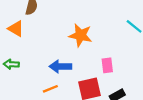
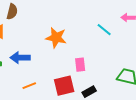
blue arrow: (60, 66) -> (20, 58), moved

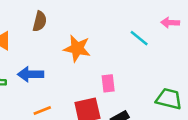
brown semicircle: (12, 12) -> (40, 21), moved

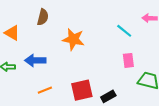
pink rectangle: (108, 83) -> (128, 60), moved

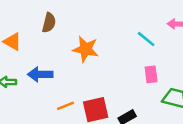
orange line: (45, 90) -> (65, 106), moved

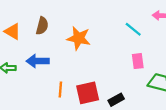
brown semicircle: (49, 23) -> (42, 26), moved
orange line: (65, 106) -> (60, 89), turned -63

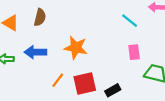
orange star: (79, 38) -> (76, 48), moved
orange line: (60, 89) -> (58, 80), turned 32

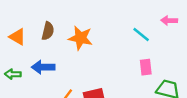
orange star: (76, 48) -> (80, 38), moved

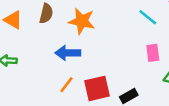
blue arrow: (43, 67) -> (68, 53), moved

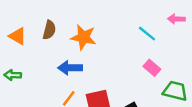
pink rectangle: (153, 53) -> (152, 68), turned -42

